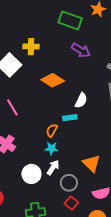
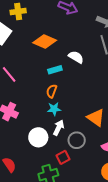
white semicircle: (81, 100) -> (76, 57), turned -77
cyan rectangle: (70, 118) -> (55, 70), moved
red square: (71, 203) -> (63, 157), moved, turned 32

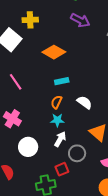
white semicircle: (76, 57) -> (84, 102), moved
white circle: (38, 137) -> (28, 147), moved

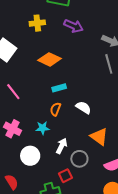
yellow cross: (30, 20) -> (37, 23), moved
cyan star: (57, 120) -> (43, 128), moved

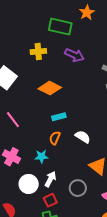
white arrow: (62, 146) -> (50, 179), moved
red square: (65, 176) -> (50, 200), moved

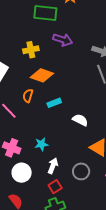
yellow cross: (38, 52) -> (31, 50), moved
orange semicircle: (55, 138) -> (28, 96), moved
white circle: (29, 184) -> (22, 173), moved

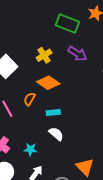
yellow cross: (31, 50) -> (44, 55), turned -35
white semicircle: (80, 120) -> (56, 134), moved

